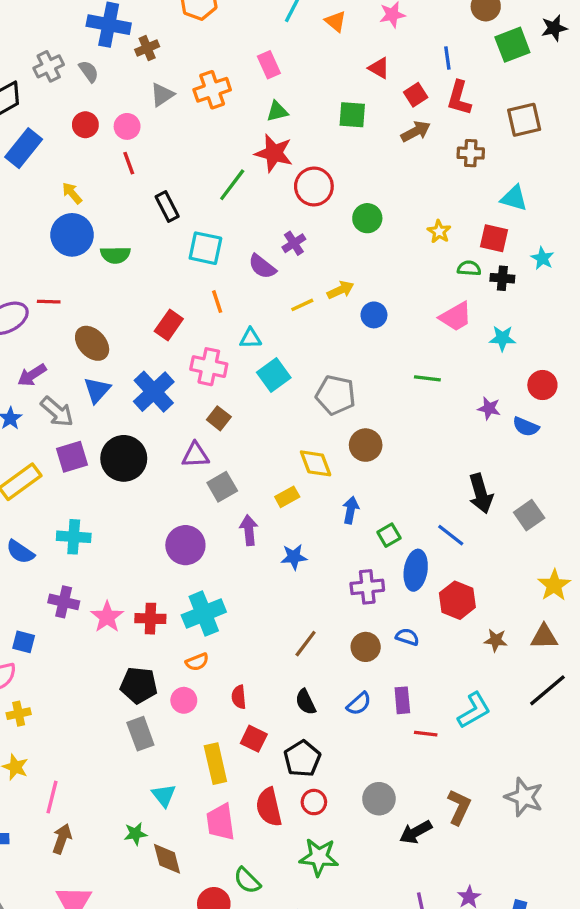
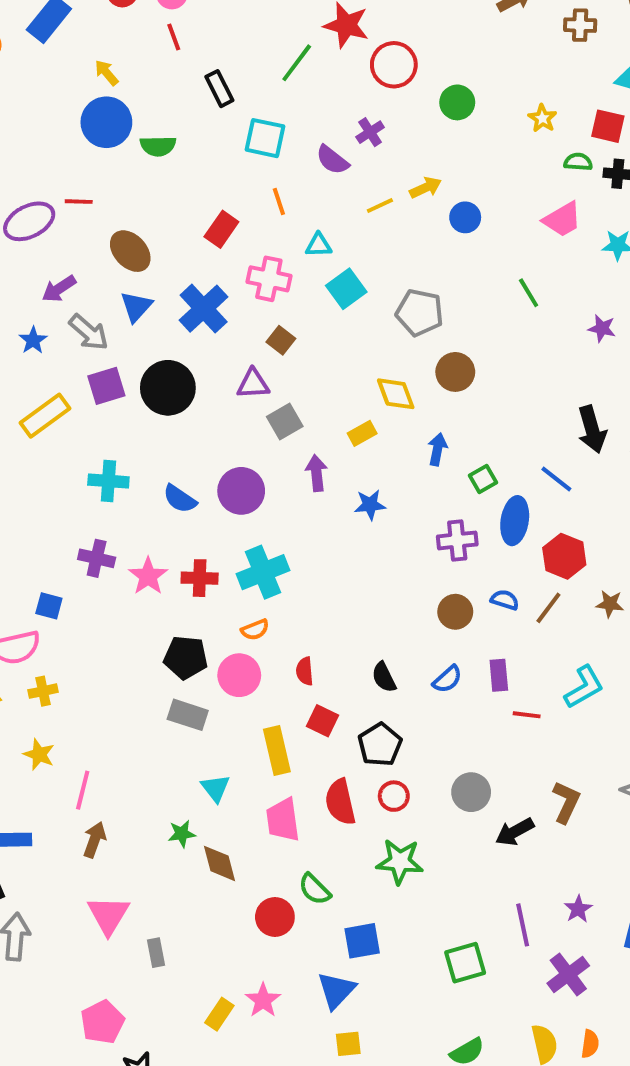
green line: (427, 378) -> (529, 293), turned 52
blue semicircle: (20, 552) -> (180, 499), moved
brown line: (306, 644) -> (548, 608), moved
pink circle: (184, 700) -> (239, 675), size x1.4
gray rectangle: (140, 734) -> (188, 715), turned -52

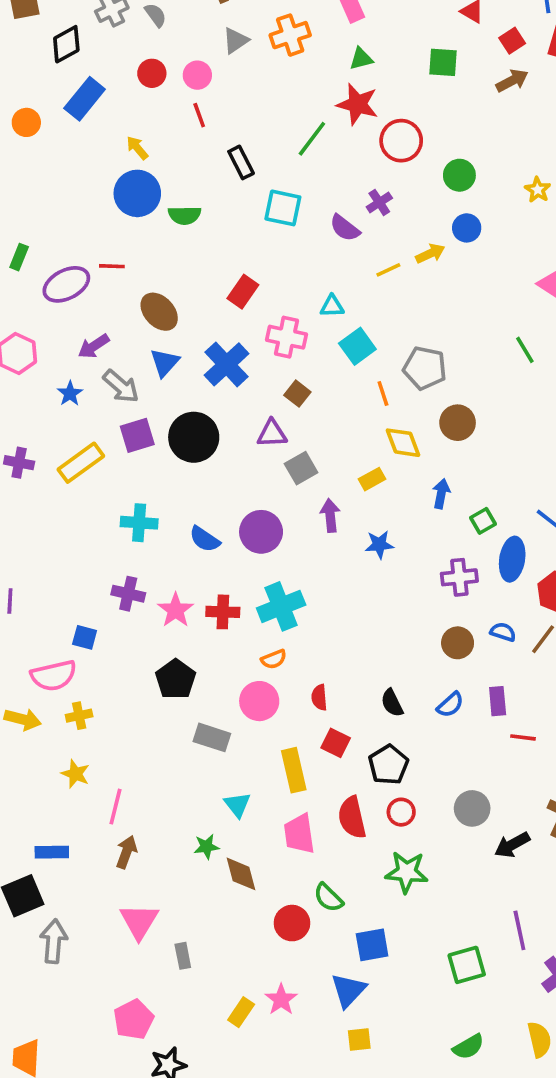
orange line: (279, 202) -> (383, 394), moved
blue circle: (465, 217) -> (467, 228), moved
black pentagon: (186, 657) -> (176, 679), moved, turned 30

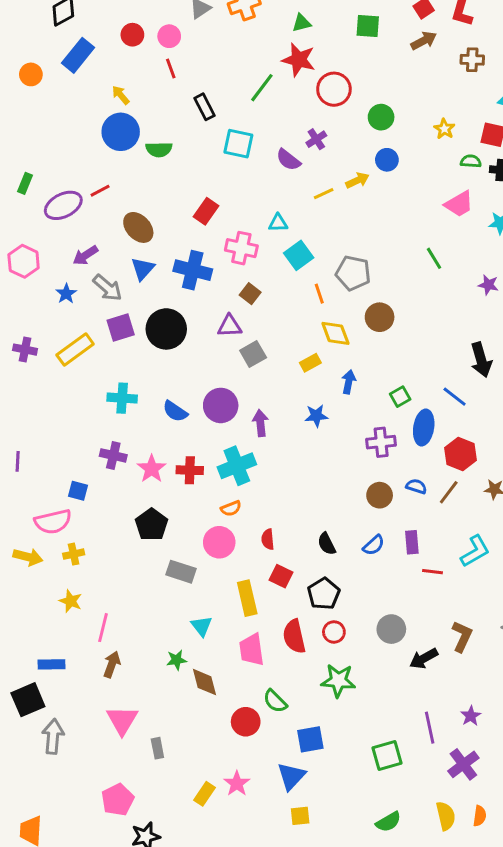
red line: (112, 266) -> (100, 191), turned -30
blue cross: (226, 364) -> (193, 270), turned -33
blue arrow: (441, 494) -> (349, 382), moved
purple arrow: (330, 515) -> (260, 423), moved

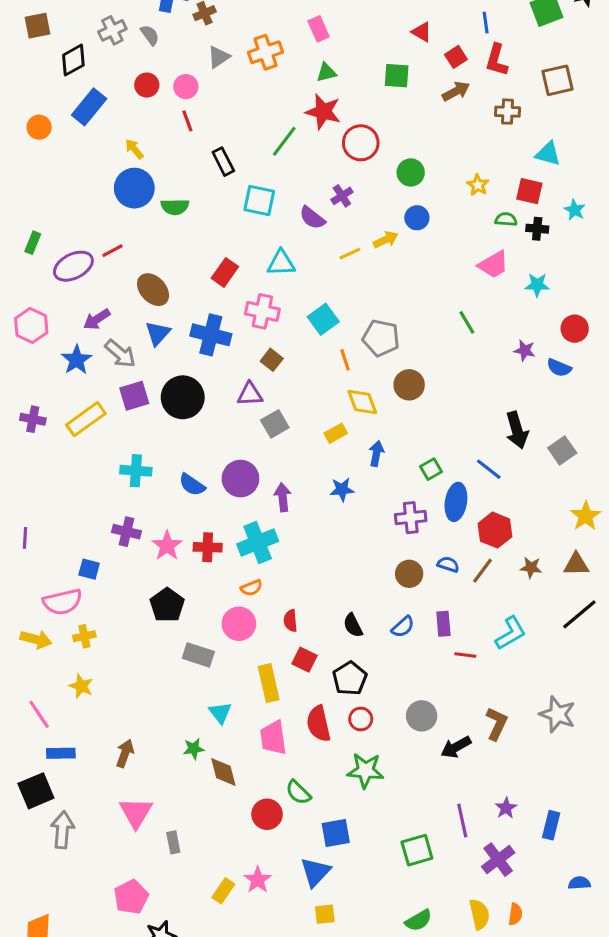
cyan triangle: (278, 223) -> (281, 263), moved, size x1.4
blue star: (66, 294) -> (77, 360), size x1.4
pink line: (103, 628) -> (39, 714), moved, turned -48

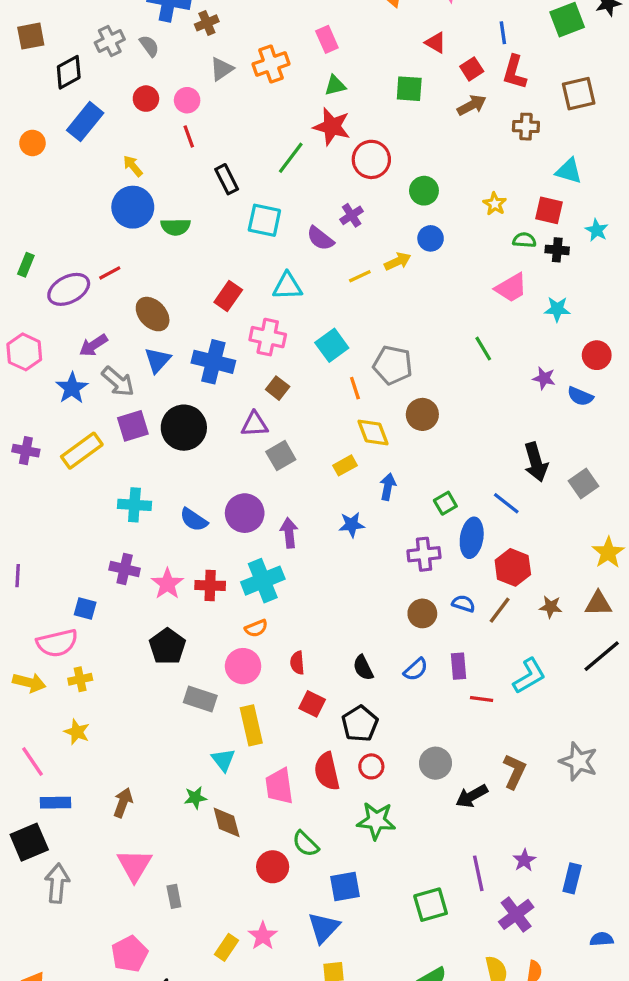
yellow rectangle: (269, 683) -> (251, 725), moved

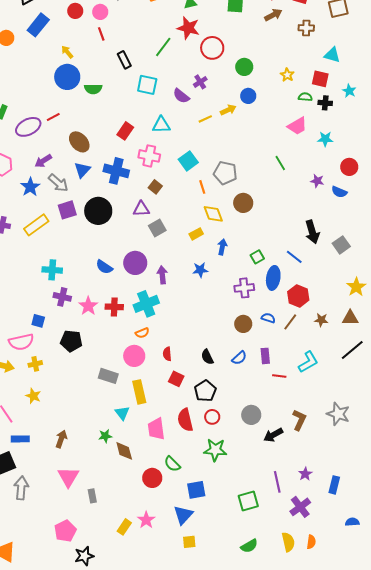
cyan cross: (134, 505) -> (52, 270), moved
black pentagon: (167, 646) -> (71, 341), moved, turned -30

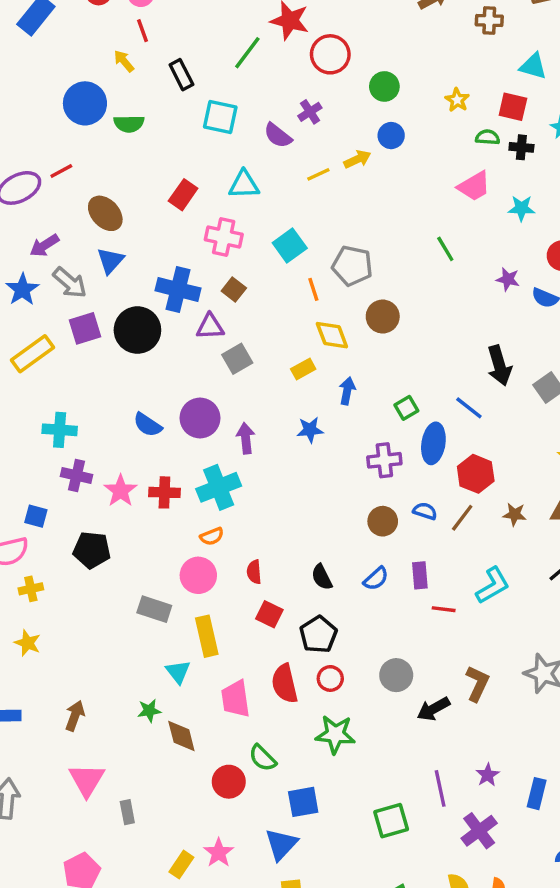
yellow arrow: (67, 52) -> (124, 61), moved
blue cross: (116, 171) -> (178, 289), moved

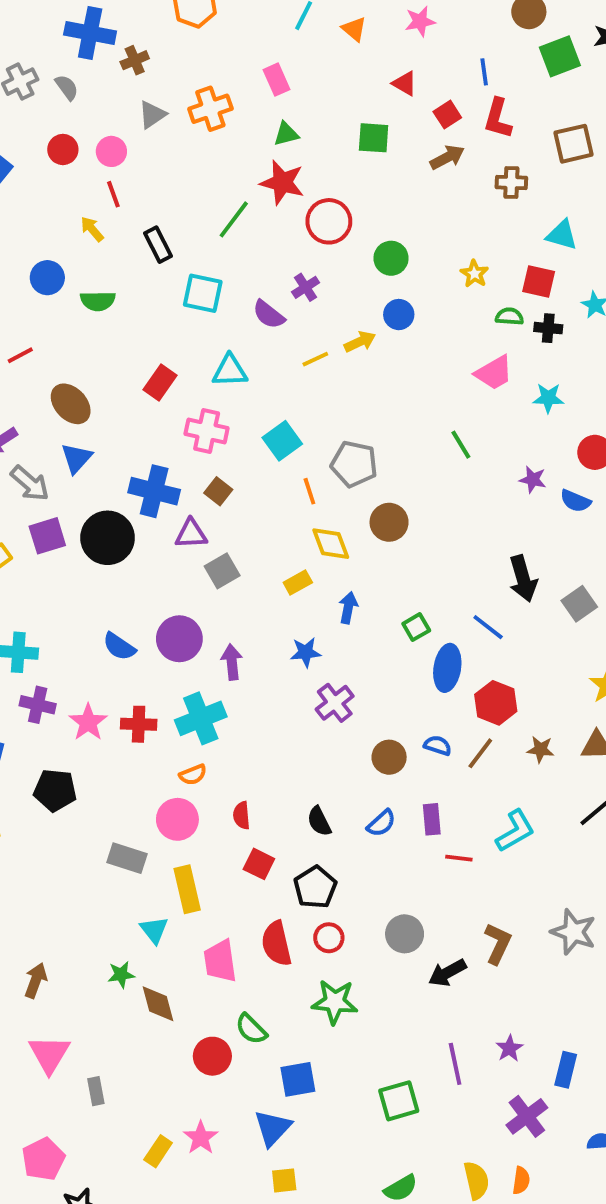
blue circle: (85, 103) -> (47, 278), size x0.7
purple cross: (384, 460) -> (335, 703), moved, turned -32
purple cross: (479, 831) -> (527, 1116), moved

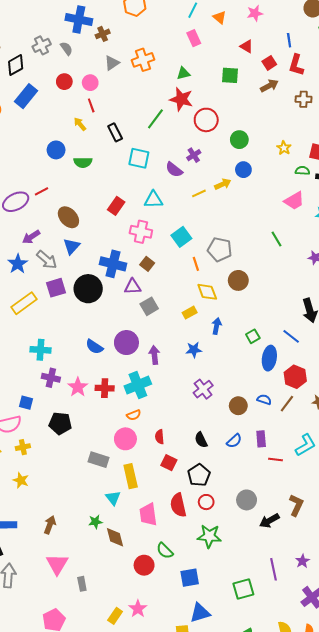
pink rectangle: (276, 80) -> (194, 38), moved
purple cross: (335, 703) -> (203, 389), moved
blue triangle: (273, 1128) -> (200, 613), moved, turned 30

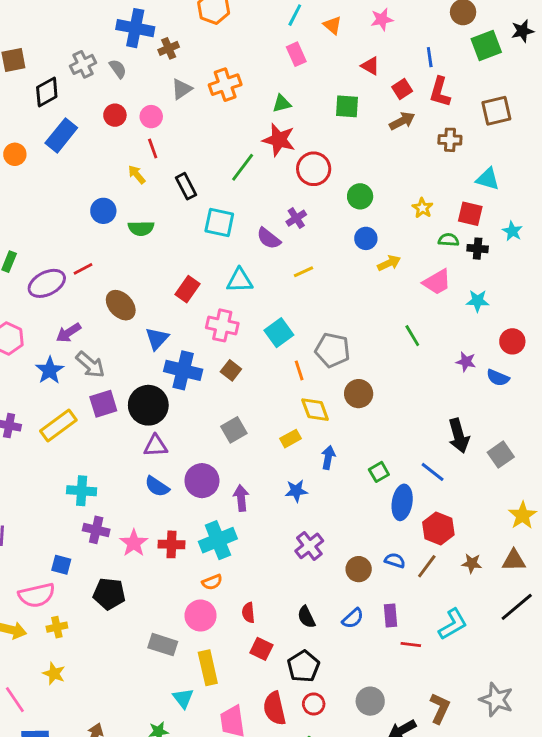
yellow arrow: (223, 184) -> (389, 263), moved
blue triangle: (72, 246) -> (157, 338), moved
purple triangle: (133, 287) -> (156, 446), moved

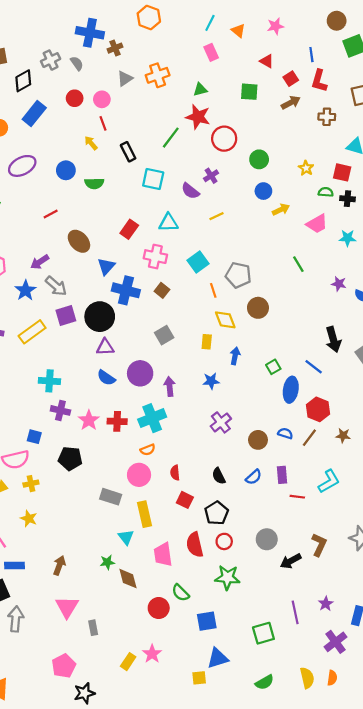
purple ellipse: (47, 283) -> (22, 166), moved
yellow rectangle: (290, 439) -> (207, 342), turned -56

